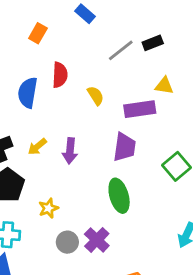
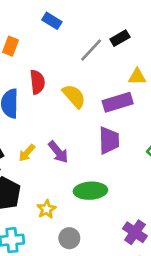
yellow semicircle: (96, 96) -> (74, 96), size x1.4
purple arrow: (70, 151) -> (58, 152), turned -35
green ellipse: (119, 196) -> (90, 191), moved, turned -68
purple cross: (97, 240) -> (135, 232), moved

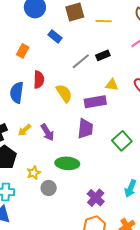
gray circle: (69, 238) -> (49, 188), moved

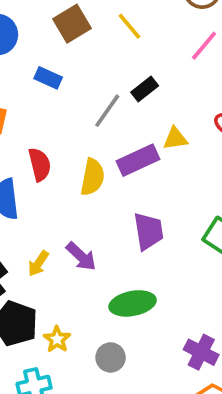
yellow line: (104, 21) -> (129, 26), turned 63
yellow semicircle: (64, 93) -> (93, 177), turned 60
purple rectangle: (95, 102) -> (138, 160), moved
yellow star: (34, 173) -> (57, 339), moved

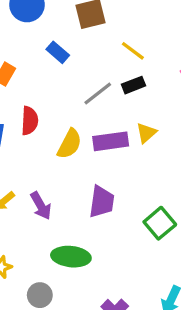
yellow line: (129, 26) -> (133, 51), moved, turned -30
yellow triangle: (175, 139) -> (146, 133), turned -50

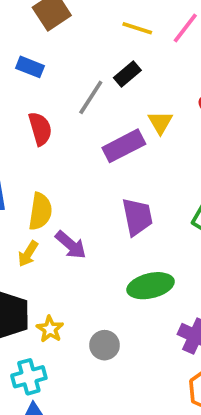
yellow line: (133, 51) -> (137, 28), moved
red semicircle: (30, 121) -> (40, 129), moved
yellow semicircle: (69, 144) -> (40, 211), moved
green ellipse: (71, 257) -> (151, 286), moved

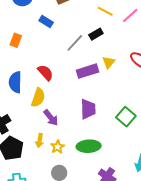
red semicircle: (40, 129) -> (45, 73), moved, turned -36
yellow arrow: (28, 254) -> (40, 141), moved, turned -32
yellow star: (50, 329) -> (58, 147), moved

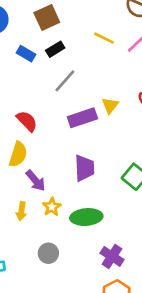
black rectangle: (96, 34) -> (55, 49), moved
yellow star: (58, 147) -> (52, 207), moved

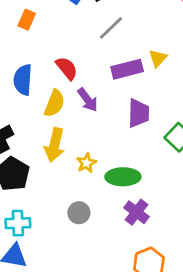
purple trapezoid: (84, 168) -> (139, 113), moved
purple arrow: (36, 181) -> (88, 100), moved
yellow arrow: (21, 211) -> (55, 145), moved, size x1.6
purple cross: (112, 256) -> (136, 212), moved

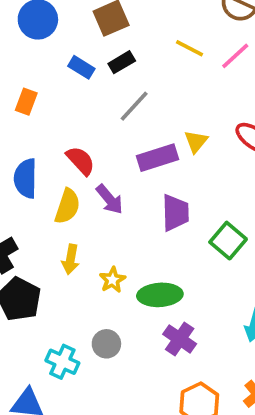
yellow arrow: (55, 145) -> (71, 259), size x0.7
cyan cross: (18, 223) -> (62, 362), moved, turned 30

